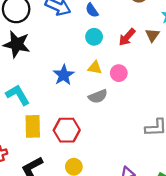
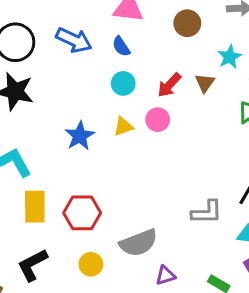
yellow triangle: (95, 68) -> (123, 127), turned -32
pink circle: (119, 73) -> (158, 120), moved
gray semicircle: (98, 96) -> (138, 243), moved, size x1.4

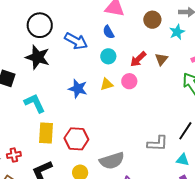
blue arrow: (74, 40) -> (76, 41), moved
cyan star: (230, 57) -> (177, 32), moved
blue star: (80, 136) -> (78, 89), turned -30

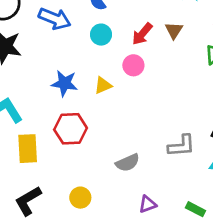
yellow triangle: (107, 84) -> (103, 85), moved
red hexagon: (76, 139) -> (71, 129), moved
gray semicircle: (112, 161) -> (128, 163), moved, size x0.7

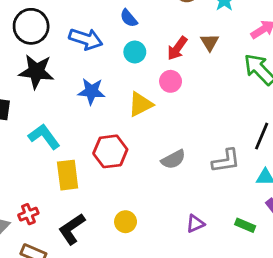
blue star: (64, 83) -> (91, 91), moved
yellow triangle: (103, 85) -> (140, 104), size x1.4
gray semicircle: (128, 163) -> (173, 159), moved

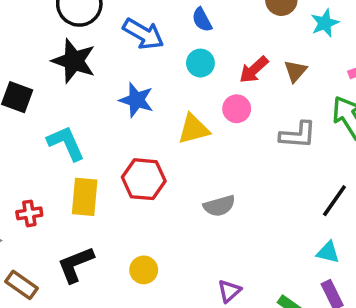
gray L-shape: (226, 161) -> (298, 135), moved
red cross: (28, 214) -> (29, 213), moved
purple triangle: (195, 224) -> (229, 291), turned -30

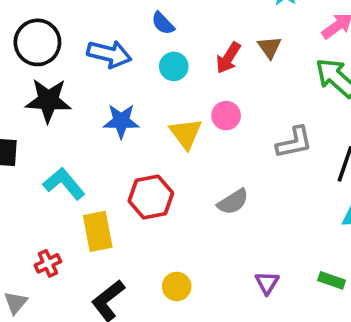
pink circle: (237, 109) -> (226, 116), moved
yellow triangle: (193, 129) -> (186, 133), turned -36
gray L-shape: (298, 135) -> (294, 142), moved

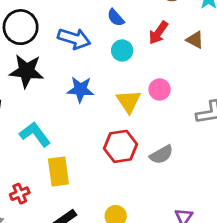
brown triangle: (270, 47) -> (195, 40), turned -30
red arrow: (228, 58) -> (158, 33), moved
red hexagon: (151, 197) -> (120, 146), moved

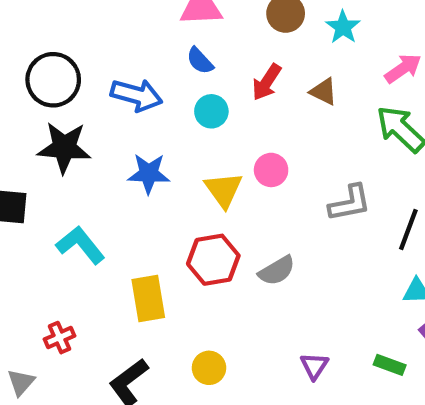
yellow rectangle: (58, 172) -> (148, 299), moved

